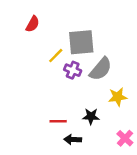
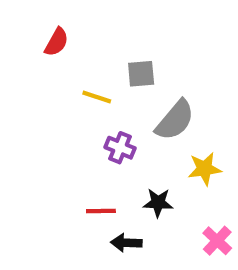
gray square: (81, 42) -> (141, 74), size x0.6
yellow line: (56, 56) -> (97, 97), turned 63
purple cross: (73, 70) -> (120, 148), moved

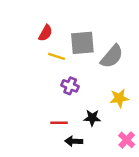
red semicircle: (57, 42) -> (45, 33), moved
gray square: (141, 74) -> (82, 43), size x1.5
gray semicircle: (175, 120) -> (112, 56), moved

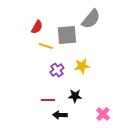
gray semicircle: (112, 56) -> (91, 19), moved
purple cross: (70, 86) -> (57, 70), turned 32
yellow star: (119, 98) -> (82, 66), moved

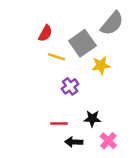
gray square: (67, 35) -> (82, 43), turned -30
yellow star: (82, 66) -> (101, 65), moved
pink cross: (103, 114) -> (108, 141), moved

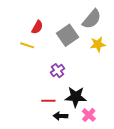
yellow line: (56, 57) -> (27, 45), moved
yellow star: (101, 65) -> (98, 44), moved
black star: (92, 119) -> (76, 97), size x1.5

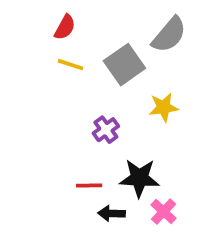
red semicircle: (37, 27) -> (65, 27), moved
yellow star: (98, 44) -> (164, 107), moved
yellow line: (27, 45) -> (70, 65), moved

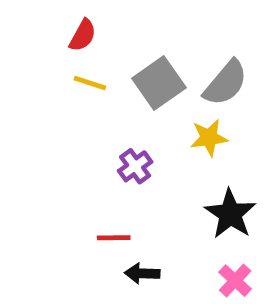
gray semicircle: (169, 35) -> (226, 83), moved
black star: (139, 178) -> (230, 214), moved, turned 30
pink cross: (164, 212) -> (235, 281), moved

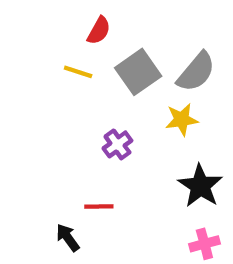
red semicircle: (83, 35) -> (99, 31), moved
black arrow: (142, 273) -> (68, 238), moved, turned 52
pink cross: (235, 281) -> (204, 244), turned 32

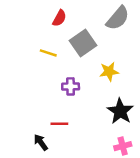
yellow line: (78, 72) -> (48, 53), moved
gray semicircle: (196, 72) -> (118, 18), moved
purple cross: (117, 144) -> (71, 86), turned 35

